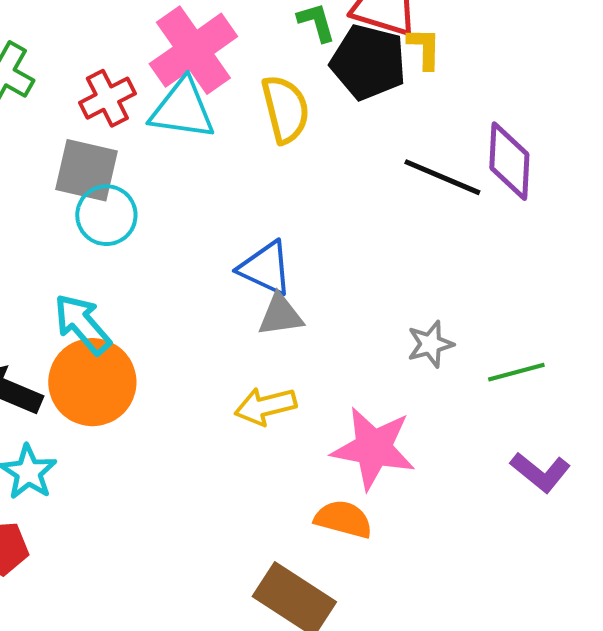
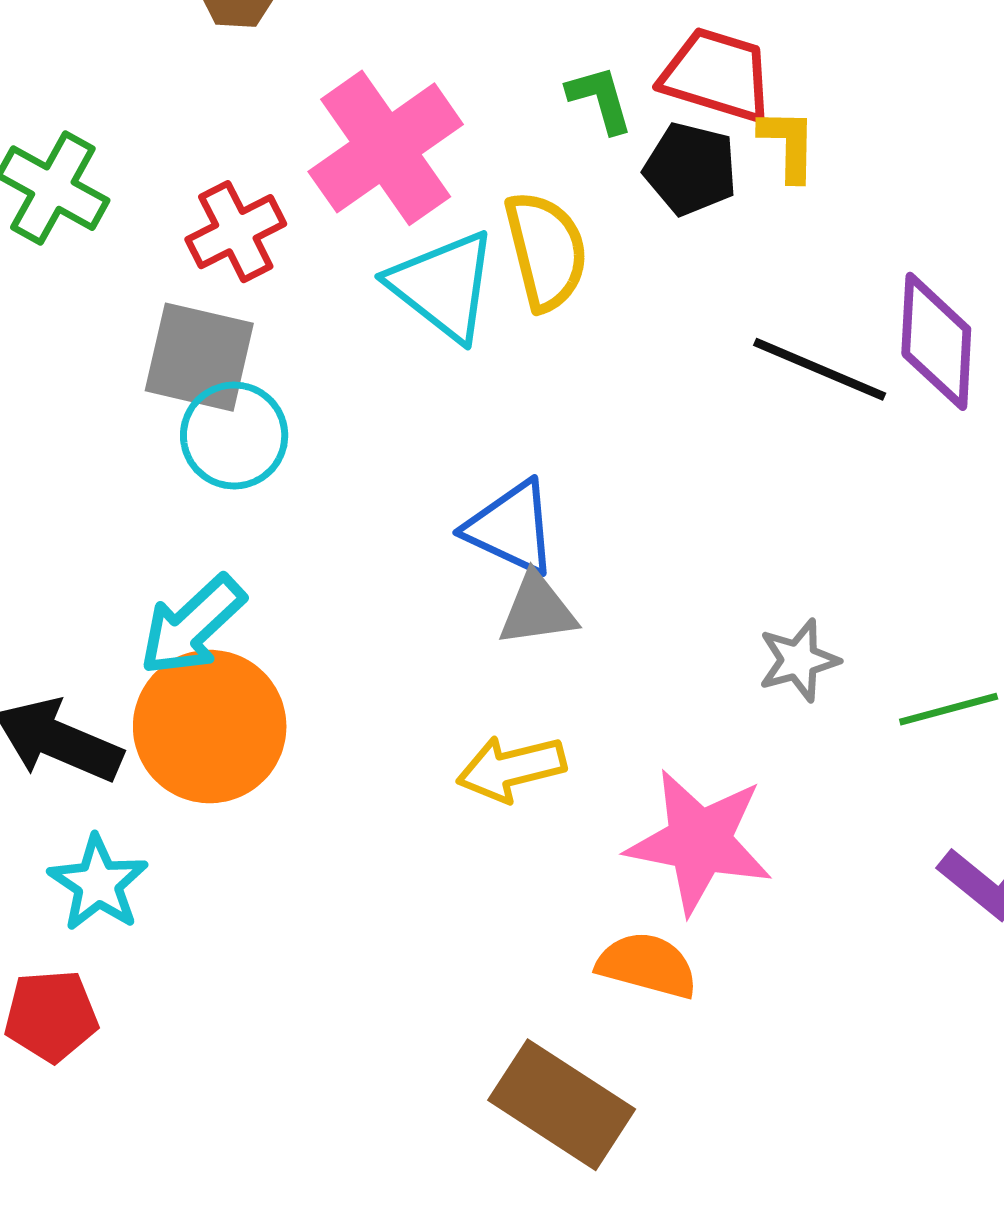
black pentagon: (368, 62) -> (691, 169), size x0.7
cyan triangle: (182, 109) -> (443, 286), moved, turned 30
cyan arrow: (82, 324) -> (192, 625), turned -92

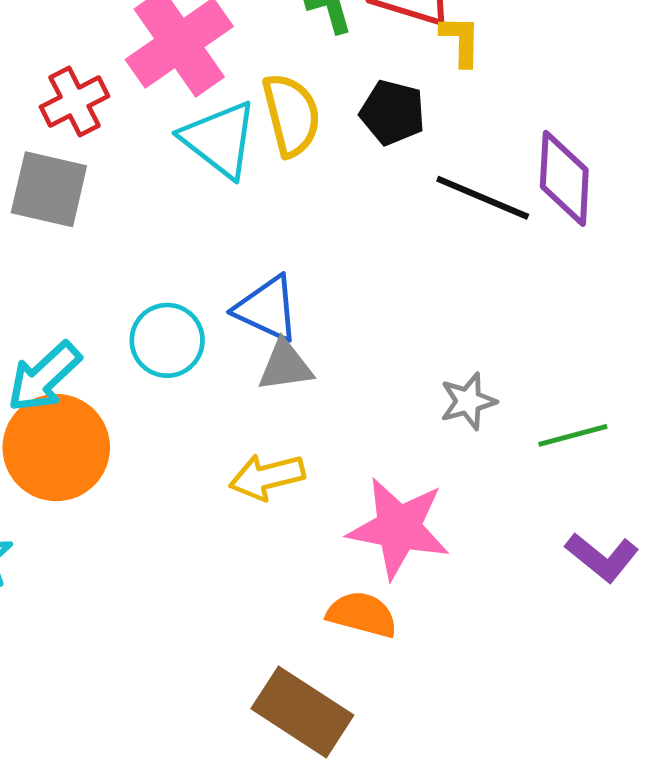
black pentagon: (691, 169) -> (393, 112), moved
cyan circle: (234, 435) -> (167, 340), moved

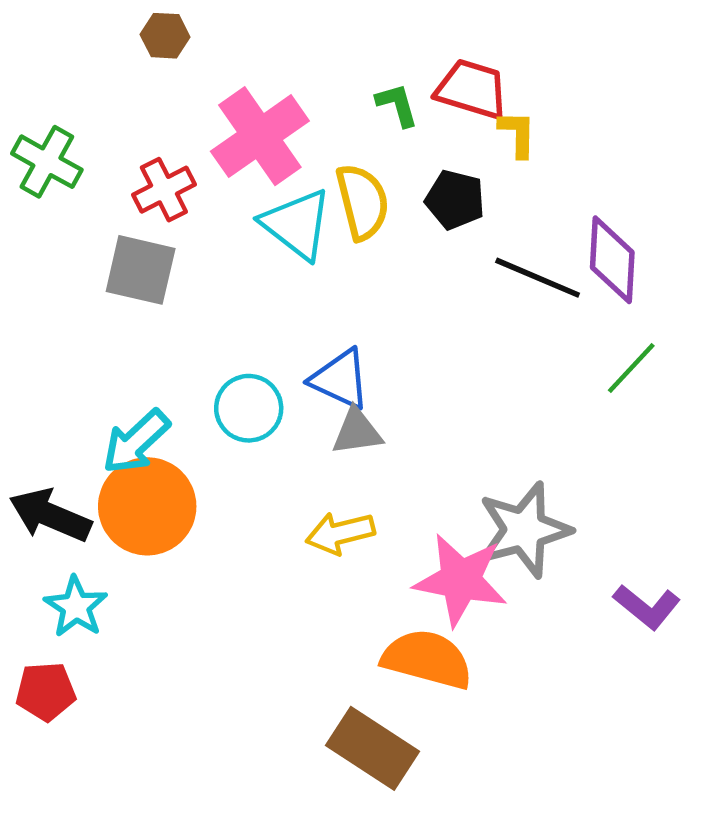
gray star: (468, 401) -> (524, 530), moved, size x1.8
green line: (573, 435) -> (631, 368), moved, turned -32
orange semicircle: (362, 614) -> (427, 659), size x1.4

